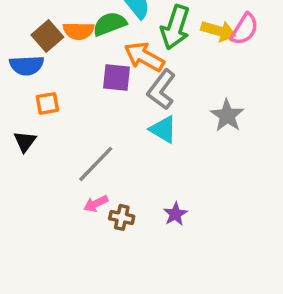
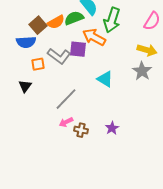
orange semicircle: (79, 31) -> (56, 22), turned -30
yellow arrow: (218, 31) -> (147, 50), moved
gray L-shape: (161, 90) -> (59, 56), moved, turned -90

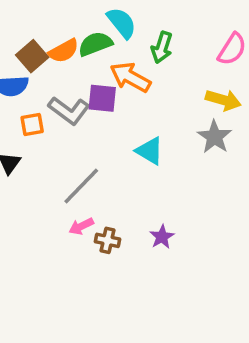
green arrow: (112, 20) -> (162, 47), size x0.7

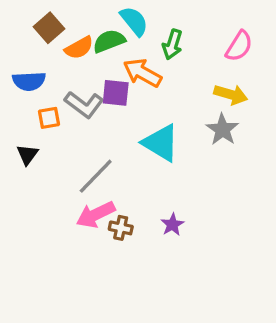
brown square: (32, 56) -> (49, 28), moved
cyan triangle: (150, 151) -> (161, 143), size x1.4
pink arrow: (81, 226) -> (96, 215), size x1.6

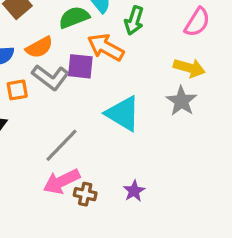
orange semicircle: (79, 48) -> (39, 47), moved

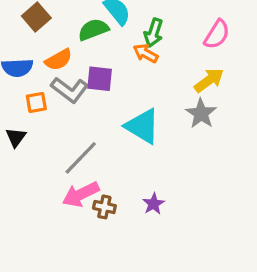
orange arrow: (106, 47) -> (146, 53), moved, size x0.7
yellow arrow: (189, 68) -> (209, 80), turned -52

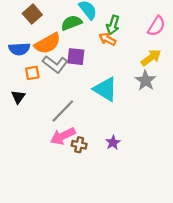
orange semicircle: (59, 60) -> (48, 43), size x1.4

